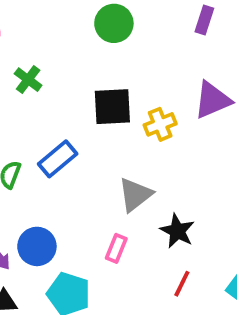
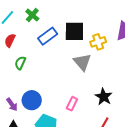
blue rectangle: (58, 159) -> (48, 36), moved
gray triangle: (135, 195) -> (82, 62), moved, turned -36

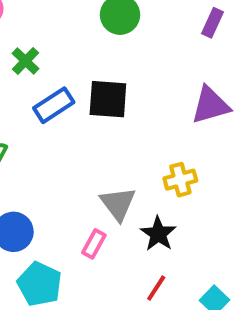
yellow cross: (98, 42) -> (180, 180), moved
gray triangle: (82, 62) -> (118, 204), moved

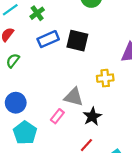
yellow cross: (180, 180) -> (105, 78), moved
gray triangle: (118, 204) -> (74, 97), turned -48

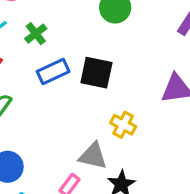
yellow cross: (105, 78) -> (123, 125), moved, turned 35

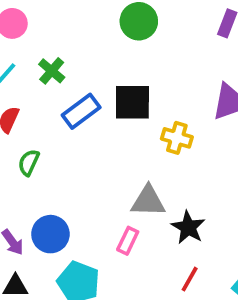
yellow cross: (123, 125) -> (177, 138), moved

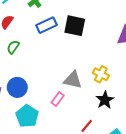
yellow cross: (177, 138) -> (101, 74), moved
black star: (188, 227) -> (105, 100), moved

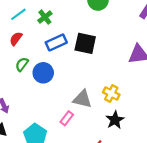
blue circle: (17, 87) -> (43, 73), moved

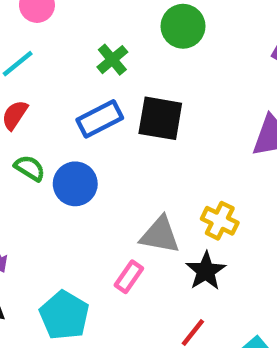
green cross: (45, 17) -> (112, 60), moved
green semicircle: (22, 64) -> (30, 168), turned 88
black star: (115, 120) -> (206, 271), moved

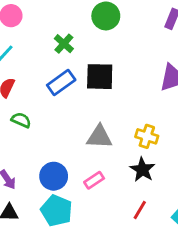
blue circle: (75, 184) -> (54, 176), moved
gray triangle: (160, 235) -> (99, 137), moved
pink rectangle: (129, 277) -> (94, 180), turned 30

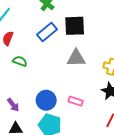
gray triangle: (99, 137) -> (76, 58), moved
pink rectangle: (94, 180) -> (76, 101), turned 56

